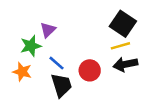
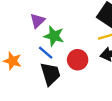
green star: (31, 46) -> (54, 36), moved, turned 30

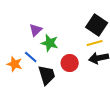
blue line: (46, 53) -> (31, 57), moved

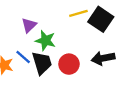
yellow line: (95, 43) -> (78, 13), moved
black trapezoid: (47, 75) -> (42, 63), moved

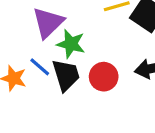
purple triangle: (29, 25) -> (48, 23), size x1.5

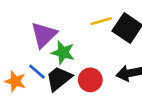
black trapezoid: (66, 75) -> (59, 79), turned -112

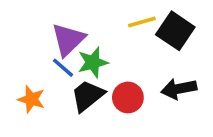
green star: (63, 53) -> (93, 62), turned -30
blue line: (37, 72) -> (63, 68), moved

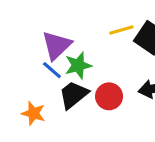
orange star: (31, 99) -> (33, 113), moved

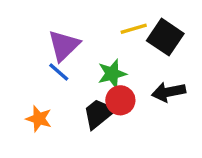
green star: (78, 65) -> (112, 74), moved
black trapezoid: (74, 95) -> (99, 114), moved

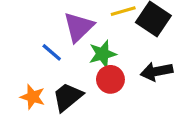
purple triangle: (64, 45) -> (79, 27), moved
black trapezoid: (99, 114) -> (68, 97), moved

